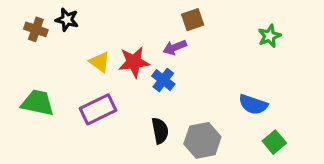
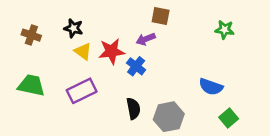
black star: (67, 20) -> (73, 28), moved
brown square: (193, 20) -> (161, 16), turned 30
brown cross: (36, 29) -> (31, 35), moved
green star: (269, 36) -> (225, 30), turned 30

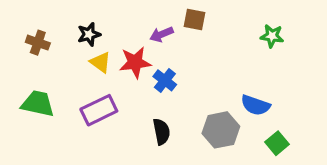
black star: (73, 28) -> (89, 34), turned -30
purple arrow: (146, 39) -> (162, 34), moved
gray hexagon: (169, 117) -> (221, 130), moved

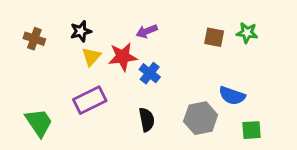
brown square: (194, 19) -> (214, 37), moved
yellow triangle: (100, 62) -> (91, 57), turned 36
green trapezoid: (38, 104) -> (39, 123), moved, turned 44
green square: (277, 143) -> (252, 130), turned 36

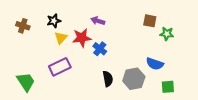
purple arrow: (147, 31) -> (98, 21), turned 40
green star: (247, 33) -> (167, 34), moved
brown square: (214, 37) -> (150, 21), moved
black semicircle: (147, 120) -> (108, 79), moved

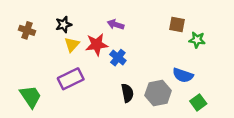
green square: (168, 87) -> (198, 102), turned -32

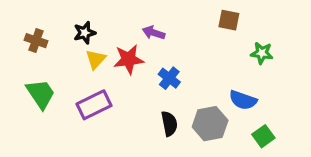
brown square: (177, 24) -> (229, 20), moved
blue cross: (118, 58) -> (169, 78), moved
green trapezoid: (31, 97) -> (41, 94), moved

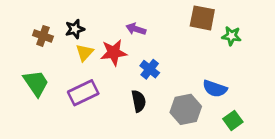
brown square: (229, 20) -> (202, 18), size x1.4
brown cross: (36, 41) -> (43, 36), moved
green star: (262, 53) -> (231, 36), moved
black semicircle: (169, 124) -> (139, 101), moved

